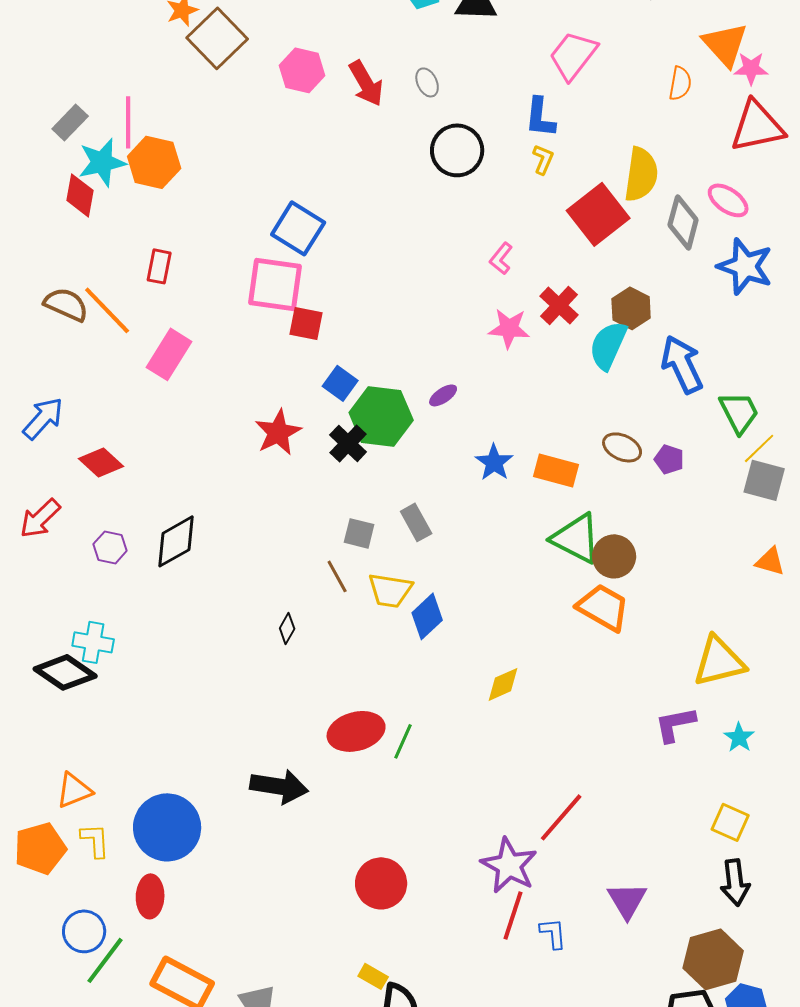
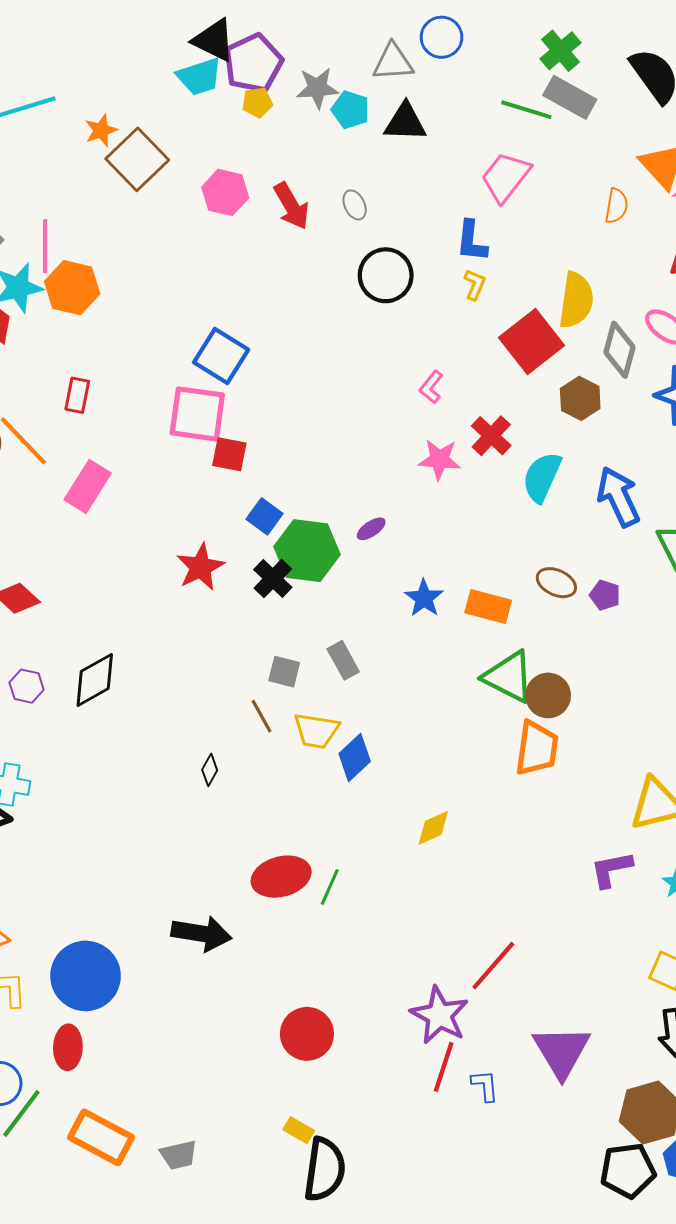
brown hexagon: (631, 308) -> (580, 398), moved
orange trapezoid: (603, 607) -> (537, 748), turned 68
purple triangle: (627, 900) -> (562, 1051), size x1.4

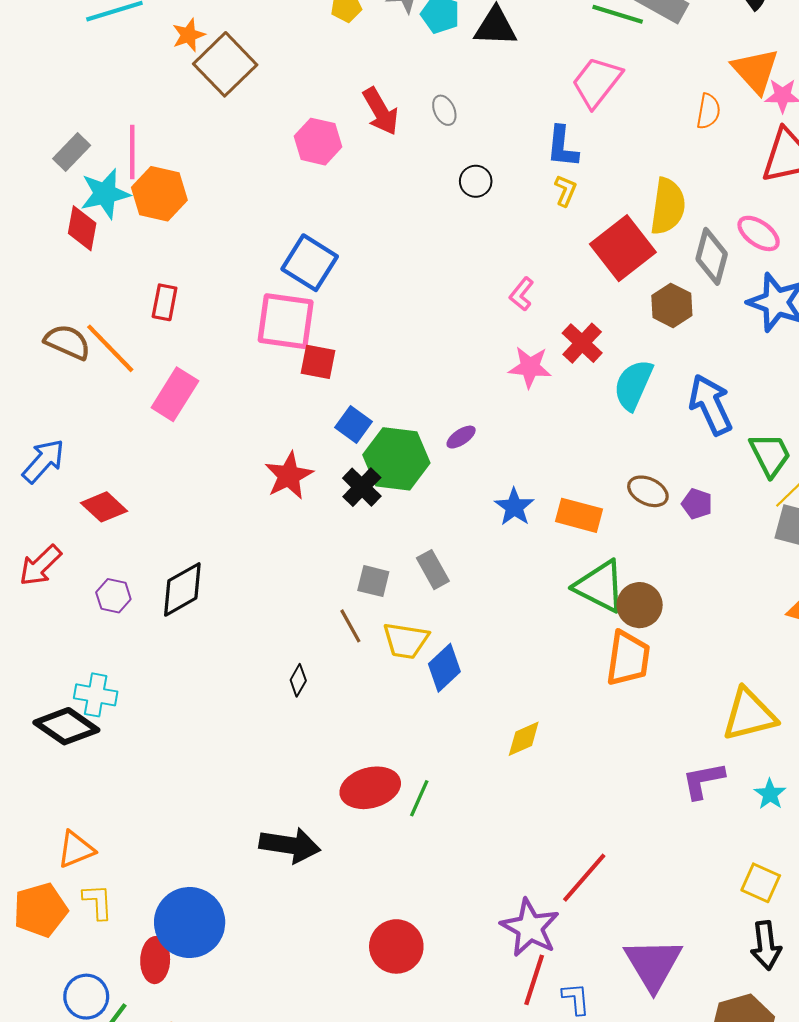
pink hexagon: (225, 192) -> (318, 142), moved
black circle: (386, 275) -> (476, 181), size x0.6
blue circle: (86, 976) -> (190, 922), moved

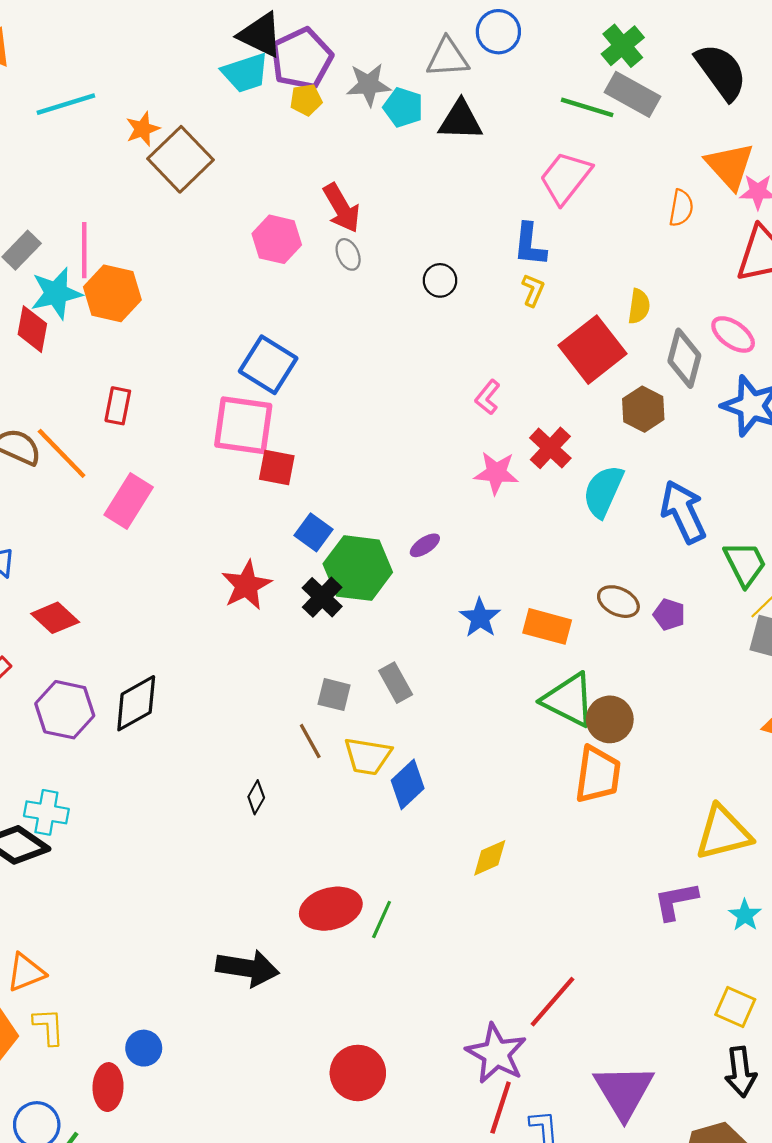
gray ellipse: (444, 110) -> (348, 254), moved
yellow semicircle: (668, 206) -> (639, 306), size x0.6
purple hexagon: (113, 596) -> (65, 710), size x1.6
blue circle: (190, 922) -> (144, 1048), size x0.5

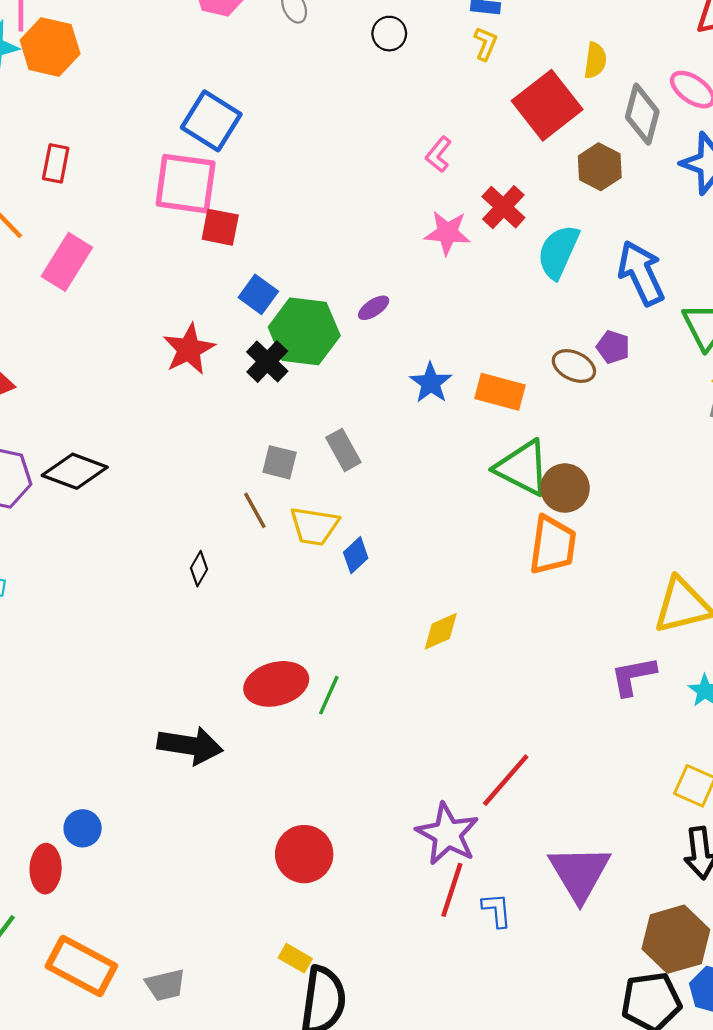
purple pentagon: (669, 615) -> (613, 347), moved
black diamond: (136, 703) -> (75, 471), turned 50
blue diamond: (408, 784) -> (356, 555), size x0.7

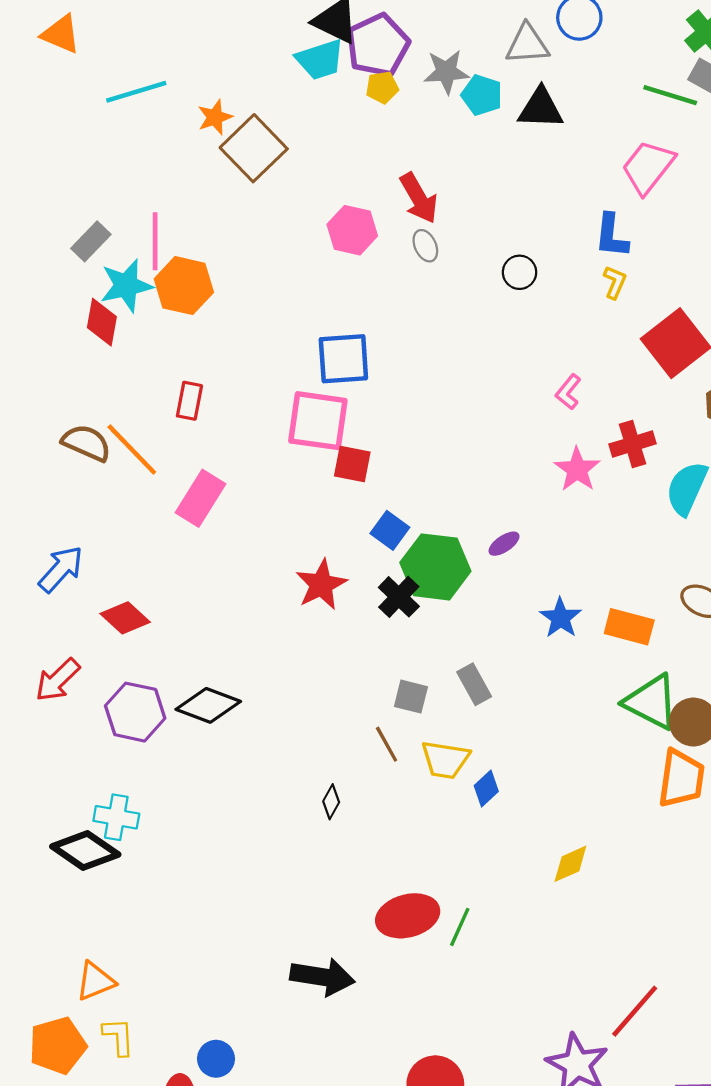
blue square: (211, 121) -> (343, 359), turned -36
red cross: (503, 207) -> (632, 444), turned 30
pink star: (447, 233) -> (577, 469), turned 30

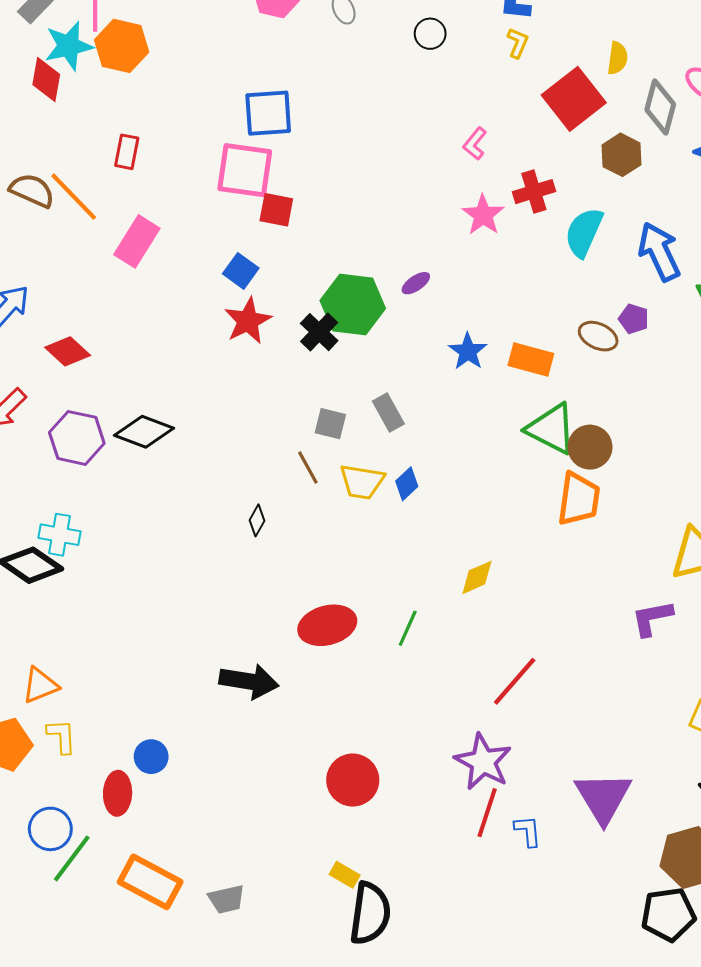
blue square: (390, 530) -> (241, 271), moved
blue diamond: (486, 788) -> (407, 484), moved
green line: (460, 927) -> (408, 628), moved
red line: (635, 1011) -> (515, 681), moved

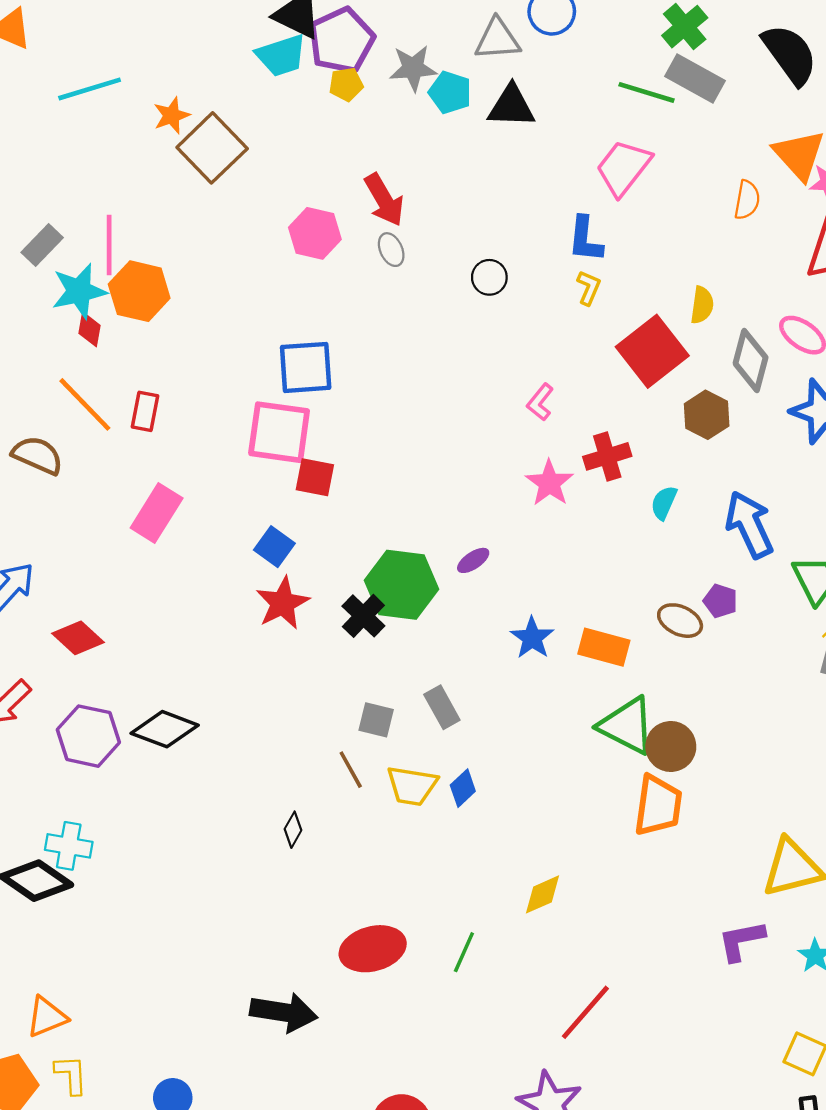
red diamond: (46, 80) -> (90, 329), moved, size x0.7
orange line: (74, 197) -> (85, 404), moved
cyan semicircle: (584, 232) -> (664, 503), size x0.6

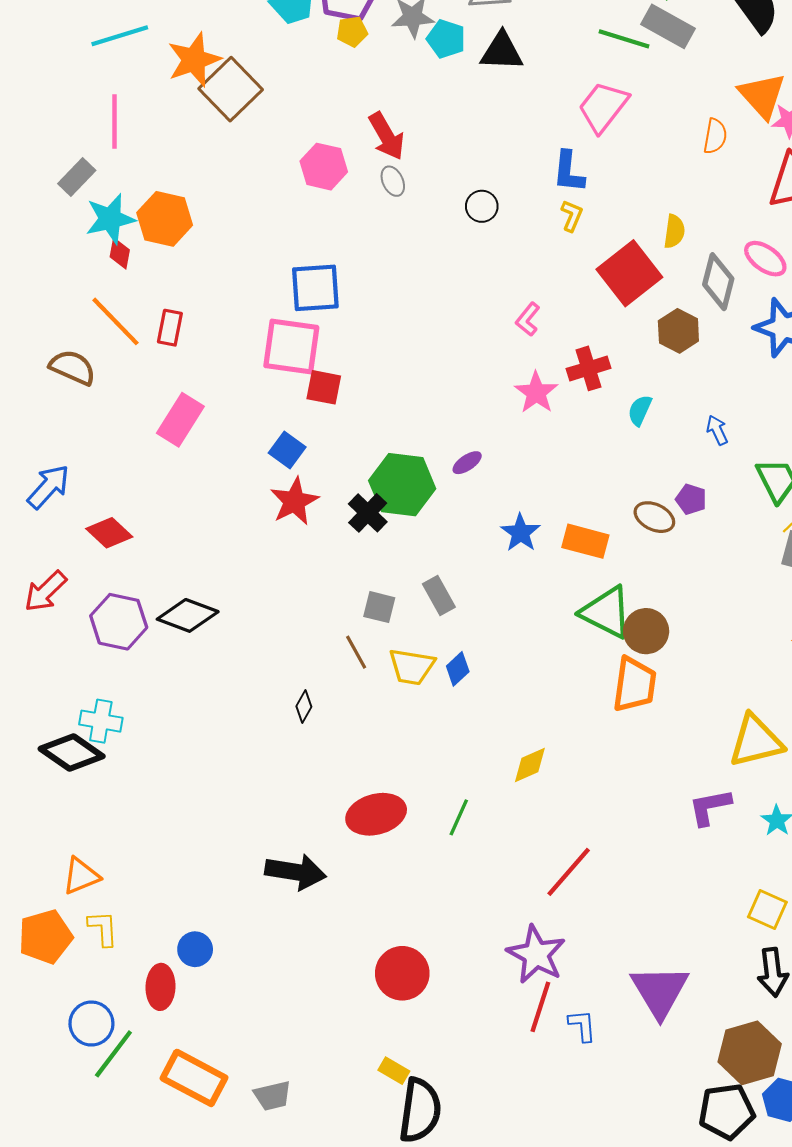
orange star: (172, 116) -> (194, 60), size x1.6
pink line: (109, 245) -> (114, 122), moved
blue arrow: (749, 525) -> (717, 430), size x0.5

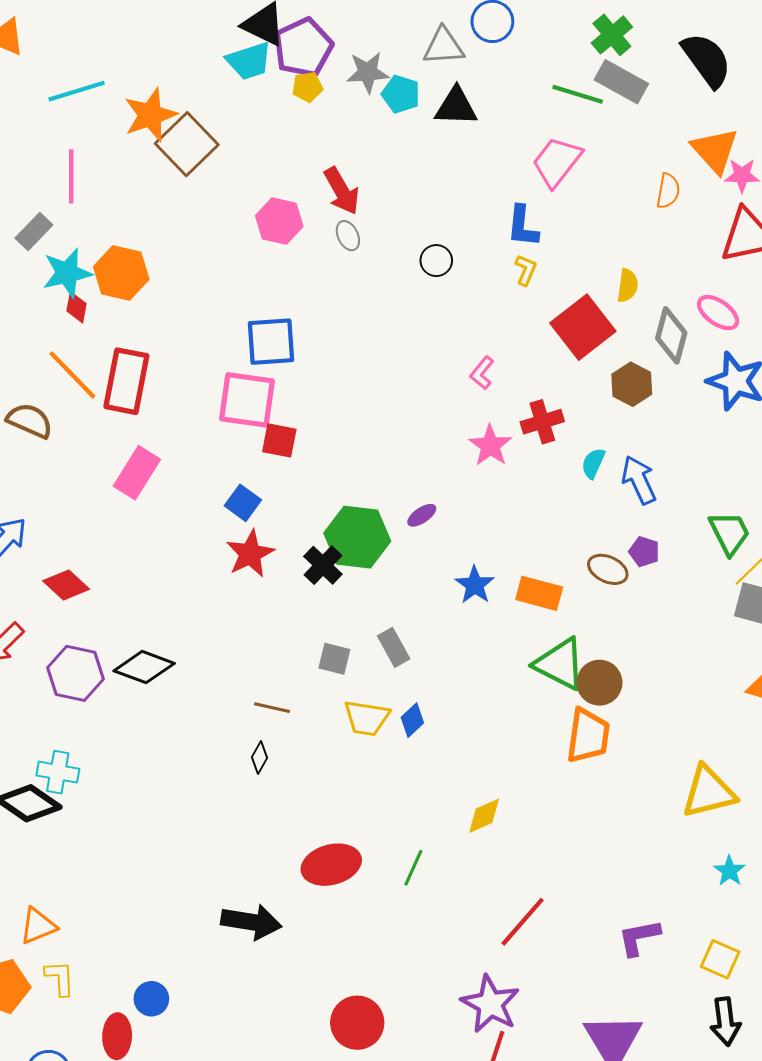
red rectangle: (170, 328) -> (126, 381), size x1.8
blue arrow: (717, 430) -> (639, 480), moved, size x1.6
brown line: (356, 652) -> (272, 708), moved, turned -48
purple L-shape: (710, 807) -> (639, 937), moved

